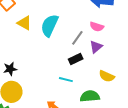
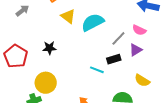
cyan semicircle: (50, 25) -> (93, 22), turned 30
black star: (10, 69) -> (49, 48), moved
cyan line: (66, 80) -> (97, 70), moved

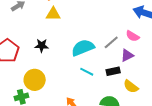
yellow triangle: (68, 16) -> (53, 14), moved, turned -42
cyan semicircle: (93, 22) -> (83, 48), moved
black rectangle: (114, 59) -> (113, 71), moved

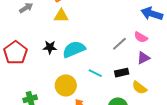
cyan semicircle: (83, 48) -> (74, 49), moved
purple triangle: (127, 55) -> (143, 58), moved
yellow circle: (35, 80) -> (66, 85), moved

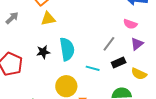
gray line: (119, 44) -> (109, 44), moved
cyan semicircle: (74, 49) -> (67, 49), turned 115

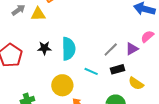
yellow triangle: (48, 19) -> (38, 14), moved
pink semicircle: (130, 24) -> (147, 36), moved, turned 112
purple triangle: (137, 44) -> (132, 49), moved

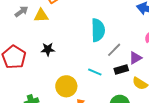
cyan semicircle: (68, 49) -> (98, 30), moved
purple triangle: (132, 49) -> (135, 58), moved

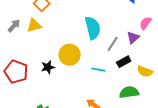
black star: (48, 49) -> (48, 67), moved
purple triangle: (135, 58) -> (133, 38), moved
yellow circle: (66, 86) -> (70, 55), moved

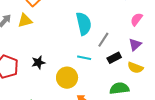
purple triangle: (133, 38) -> (135, 45), moved
yellow circle: (70, 55) -> (67, 78), moved
cyan line: (98, 70) -> (84, 58), moved

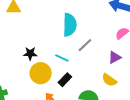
black rectangle: (114, 58) -> (65, 80), moved, turned -32
black star: (38, 62) -> (30, 54), moved

